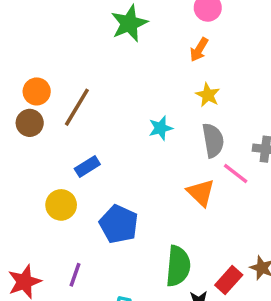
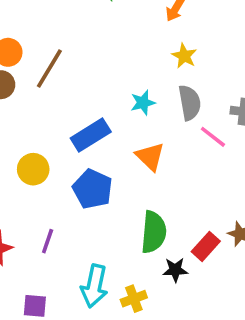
cyan star: (161, 128) -> (143, 103), moved
blue rectangle: (87, 167) -> (91, 135), moved, size x1.5
orange triangle: (201, 193) -> (150, 157), moved

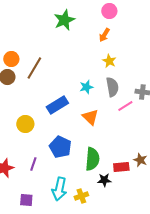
pink line: (213, 137) -> (125, 106), turned -70
blue pentagon: (93, 189) -> (60, 147), moved
red rectangle: (206, 246) -> (121, 167), turned 42

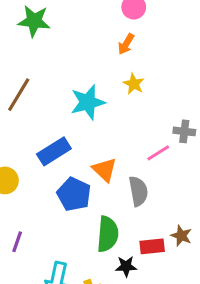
green star: (64, 20) -> (34, 21), moved, turned 30
cyan star: (86, 87) -> (88, 102), moved, size x1.6
gray semicircle: (112, 87) -> (138, 191), moved
blue pentagon: (60, 147) -> (74, 194), moved

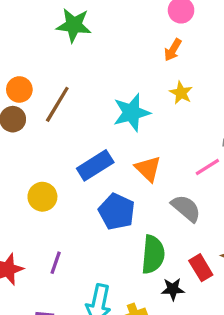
orange triangle: (105, 170) -> (148, 169), moved
gray semicircle: (138, 191) -> (186, 208), turned -40
red rectangle: (152, 246) -> (201, 268), turned 65

